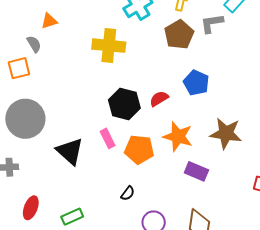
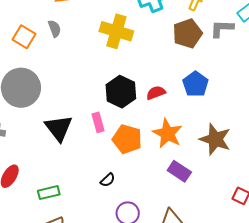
gray semicircle: (34, 44) -> (55, 29), moved
orange square: (19, 68) -> (24, 37), turned 35

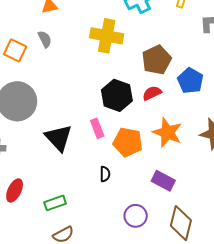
brown pentagon: (187, 33) -> (157, 60), moved
purple rectangle: (179, 171) -> (163, 181), moved
black semicircle: (108, 180) -> (105, 174), moved, turned -42

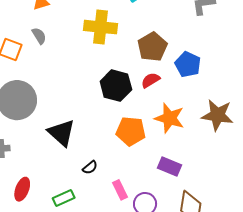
pink rectangle: (97, 128) -> (120, 190), moved
black semicircle: (105, 174) -> (90, 167), moved, turned 56

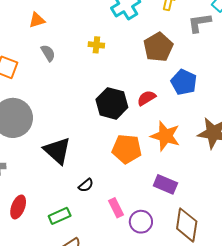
yellow cross: (100, 27) -> (96, 45), size x0.5
gray semicircle: (39, 36) -> (48, 53), moved
brown pentagon: (152, 47) -> (158, 47), moved

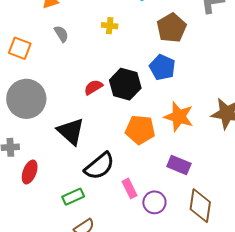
blue pentagon: (184, 82) -> (162, 67), moved
red semicircle: (146, 98) -> (93, 87), moved
black semicircle: (86, 185) -> (99, 166), size x2.0
red ellipse: (18, 207) -> (30, 172), moved

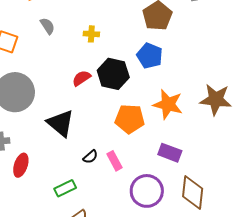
yellow cross: (110, 26) -> (91, 34), moved
black semicircle: (99, 166) -> (90, 157), size x0.5
pink rectangle: (130, 188) -> (114, 161), moved
purple circle: (154, 202) -> (147, 191), size x1.4

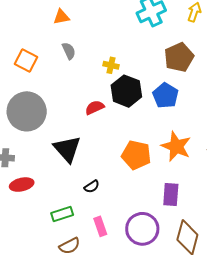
black hexagon: (113, 74) -> (126, 91), moved
purple rectangle: (170, 153) -> (171, 194), turned 65
pink rectangle: (114, 161) -> (100, 226), moved
red ellipse: (21, 165) -> (22, 185), turned 50

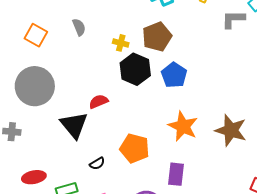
brown pentagon: (179, 57) -> (157, 37), moved
red semicircle: (95, 108) -> (98, 102), moved
orange pentagon: (136, 155) -> (135, 148), moved
red ellipse: (22, 185) -> (34, 177), moved

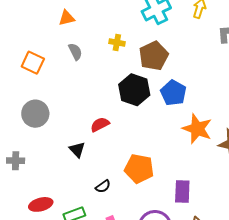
yellow cross: (121, 43) -> (117, 43), moved
gray circle: (35, 86) -> (35, 114), size x0.7
black triangle: (74, 125) -> (77, 150), size x0.6
orange star: (183, 126) -> (197, 129), moved

